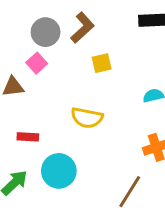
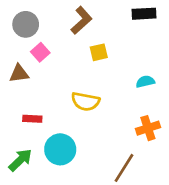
gray circle: (46, 32) -> (26, 24), moved

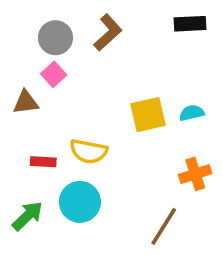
gray circle: (26, 24) -> (55, 38), moved
yellow square: (99, 52) -> (148, 115), moved, size x1.5
yellow semicircle: (85, 101) -> (89, 151), moved

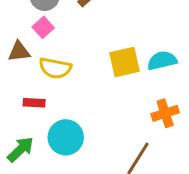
cyan semicircle: (192, 113) -> (162, 61), size x1.4
yellow semicircle: (89, 151) -> (55, 68), moved

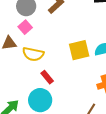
red rectangle: (34, 103) -> (47, 77), moved, turned 48

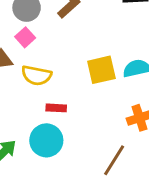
red rectangle: (47, 77) -> (56, 108), turned -48

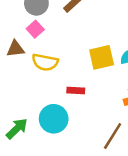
red rectangle: (56, 108) -> (76, 91), moved

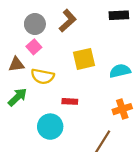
yellow square: (102, 57) -> (84, 59), moved
green arrow: (17, 129) -> (17, 97), moved

